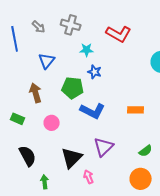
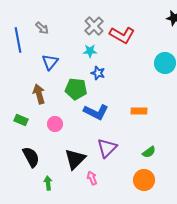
gray cross: (71, 25) -> (94, 26), moved, turned 30

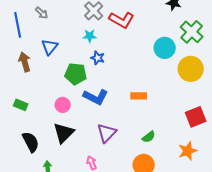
brown arrow: (39, 94) -> (25, 62), moved
pink circle: (55, 124) -> (63, 105), moved
black triangle: (75, 159) -> (64, 133), moved

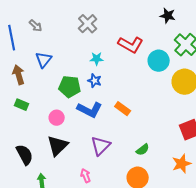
red L-shape: (122, 20) -> (131, 45), moved
cyan star: (90, 36) -> (97, 59), moved
blue star: (98, 58) -> (95, 81), moved
orange rectangle: (139, 96) -> (123, 109), moved, turned 35
green rectangle: (21, 105) -> (22, 105), moved

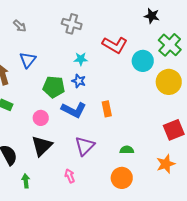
gray cross: (88, 24) -> (72, 24), turned -30
orange rectangle: (123, 109) -> (107, 109), turned 42
green semicircle: (143, 150) -> (127, 150), turned -144

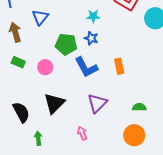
blue L-shape: (74, 110) -> (86, 67), turned 35
pink circle: (41, 118) -> (45, 67), moved

